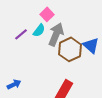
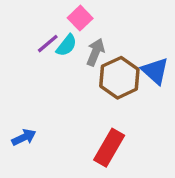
purple line: (21, 34) -> (48, 44), moved
gray arrow: (56, 34) -> (95, 52), size x0.7

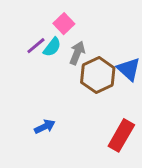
blue arrow: (24, 137) -> (45, 127), moved
red rectangle: (109, 148) -> (121, 135), moved

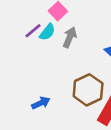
brown hexagon: (98, 75) -> (88, 90), moved

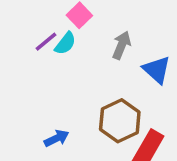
gray arrow: (70, 37) -> (122, 45), moved

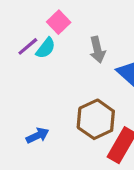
gray arrow: (122, 45) -> (97, 50), turned 145

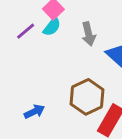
cyan semicircle: (46, 48) -> (52, 27), moved

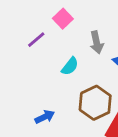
cyan semicircle: (52, 27) -> (70, 66), moved

